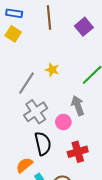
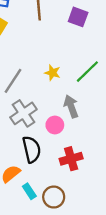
purple square: (84, 27) -> (78, 17), turned -30
yellow star: (52, 70) -> (53, 73), moved

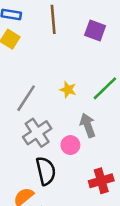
red cross: (71, 159) -> (101, 181), moved

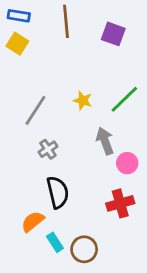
gray cross: (37, 133) -> (48, 149), size x0.6
pink circle: (70, 145) -> (127, 163), moved

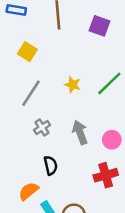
yellow square: (17, 44) -> (27, 52), moved
gray arrow: (105, 141) -> (80, 132), moved
black semicircle: (58, 192) -> (51, 165), size x0.7

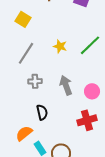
gray cross: (42, 127) -> (35, 81), turned 32

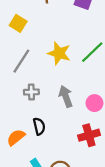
yellow star: (60, 46) -> (59, 53), size x1.5
orange semicircle: (24, 133) -> (16, 137), moved

